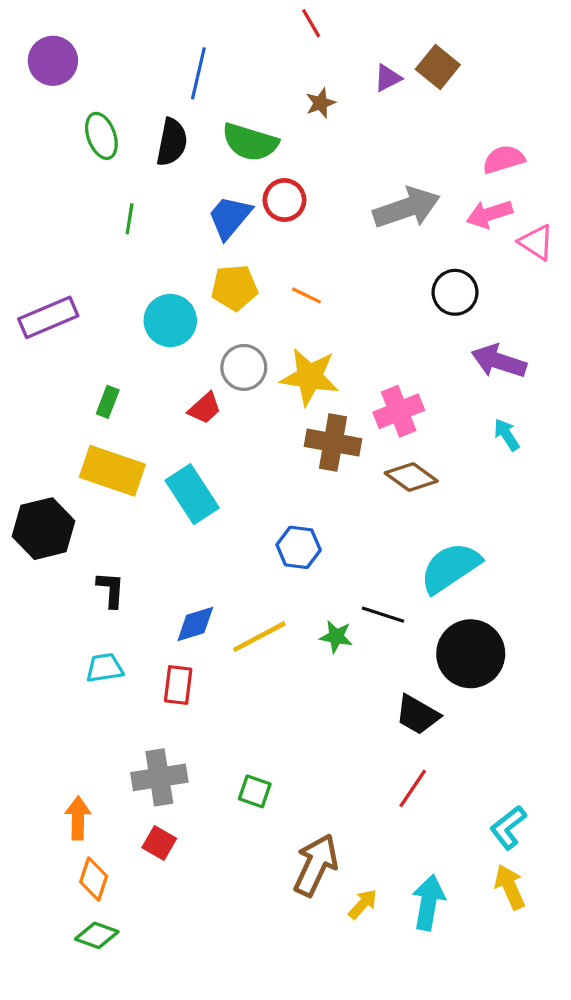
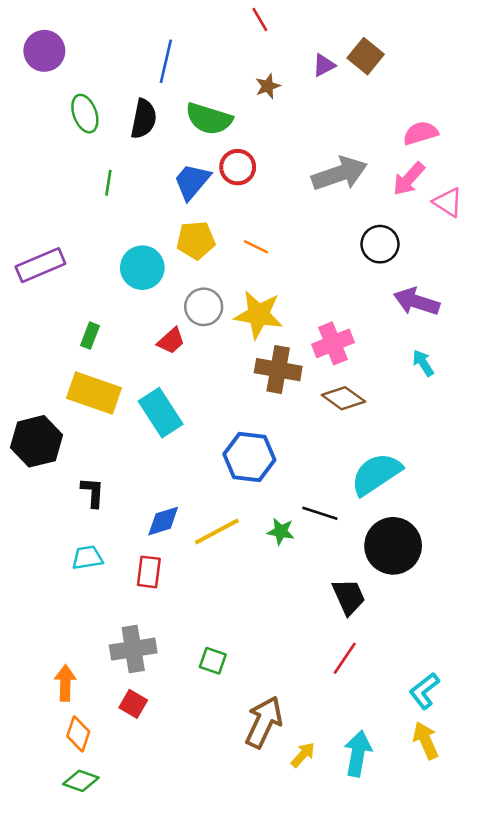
pink arrow: (489, 214) -> (409, 179), turned -30
blue hexagon: (299, 547) -> (249, 457), size x1.4
black trapezoid: (417, 715) -> (349, 597), turned -144

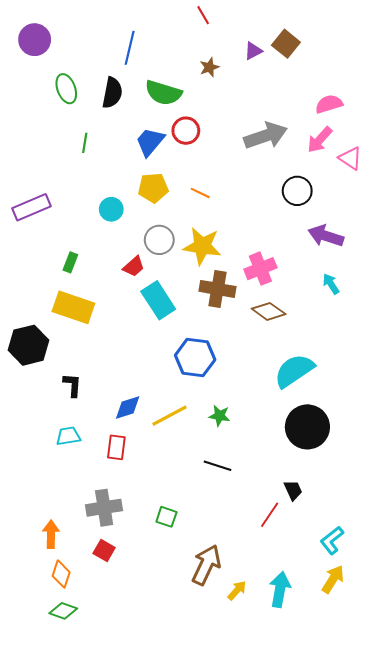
cyan circle: (142, 268) -> (111, 209), size x0.7
cyan rectangle: (161, 413) -> (158, 300), moved
black line: (320, 513) -> (218, 466), moved
black trapezoid: (349, 597) -> (293, 490), moved, size x0.7
yellow arrow: (426, 740) -> (333, 579), turned 56

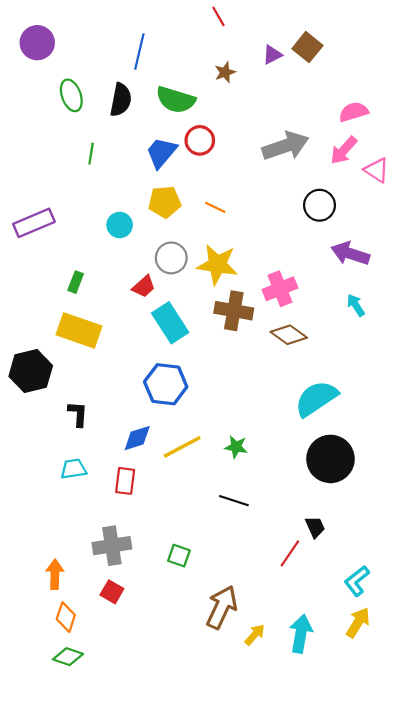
blue hexagon: (195, 357) -> (166, 384), moved

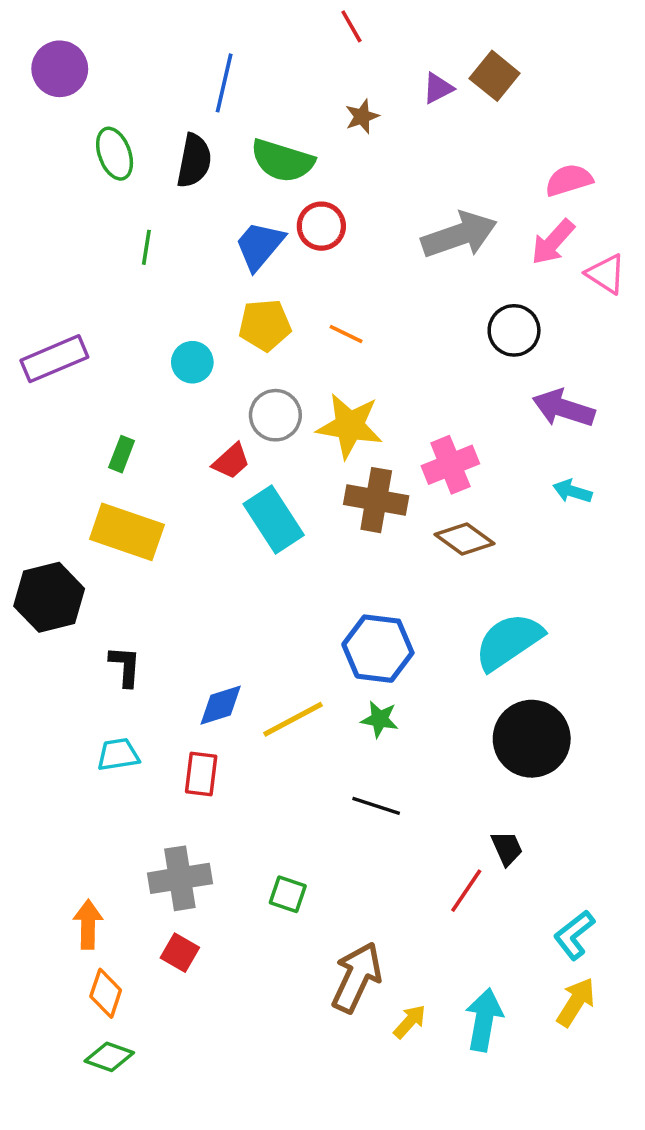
cyan arrow: (356, 305) -> (572, 491), turned -40
blue hexagon: (166, 384) -> (378, 649), moved

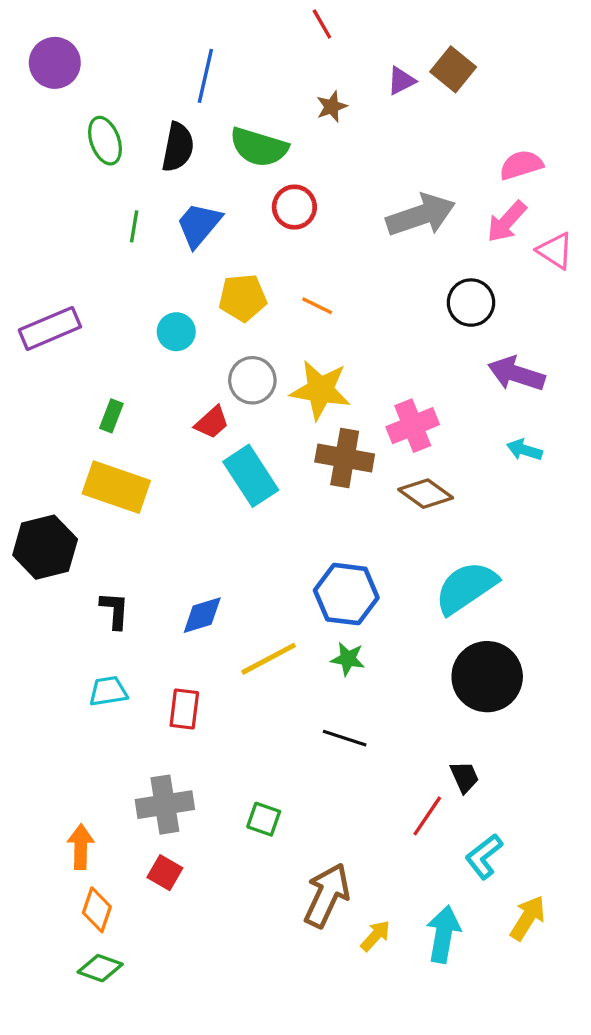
blue trapezoid: (259, 246) -> (199, 225), moved
blue diamond: (221, 705) -> (202, 615), moved
cyan L-shape: (574, 935) -> (484, 856), moved

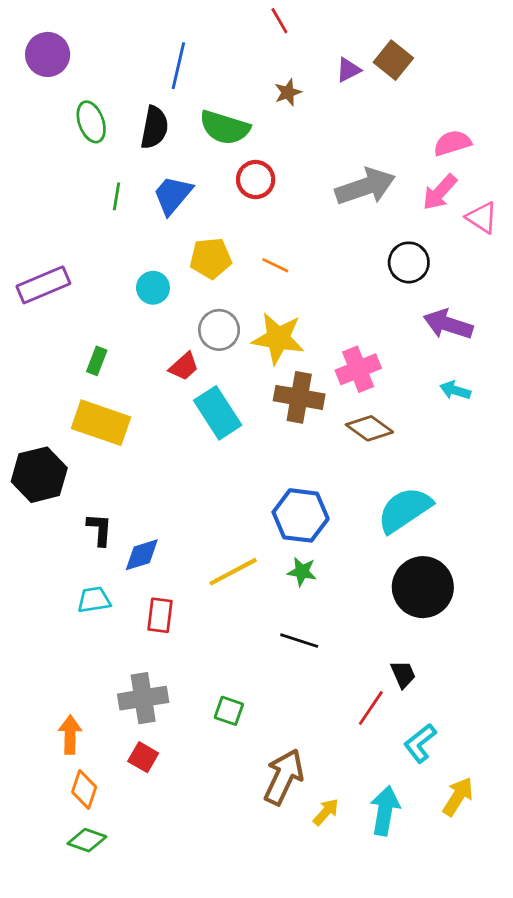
blue diamond: (202, 615) -> (142, 555), moved

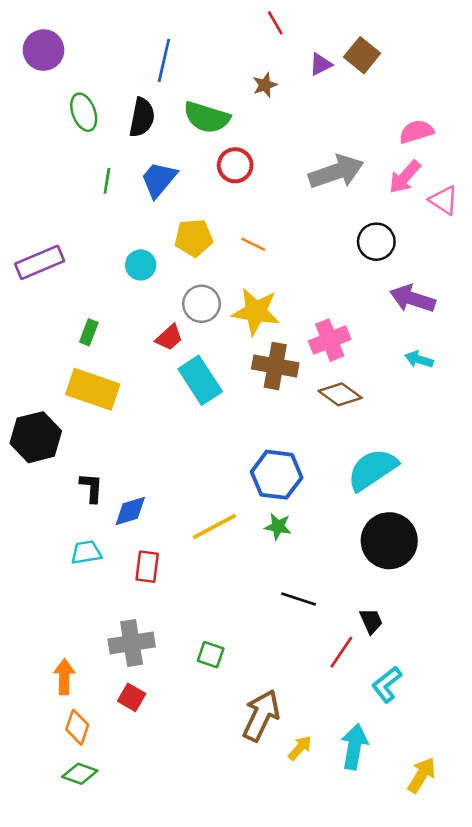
red line: (279, 21) -> (275, 23), moved
black line: (299, 641) -> (299, 599), moved
yellow arrow: (458, 797) -> (422, 775), moved

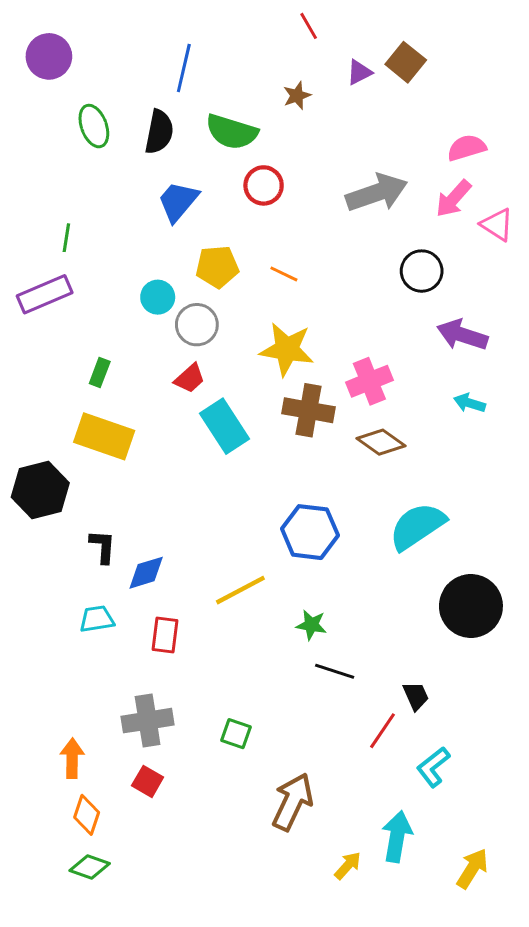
green line: (107, 181) -> (66, 238), moved
gray circle: (201, 304) -> (197, 325), moved
green star: (278, 526) -> (311, 625), moved
black circle: (389, 541) -> (471, 606), moved
yellow arrow: (300, 748) -> (348, 866), moved

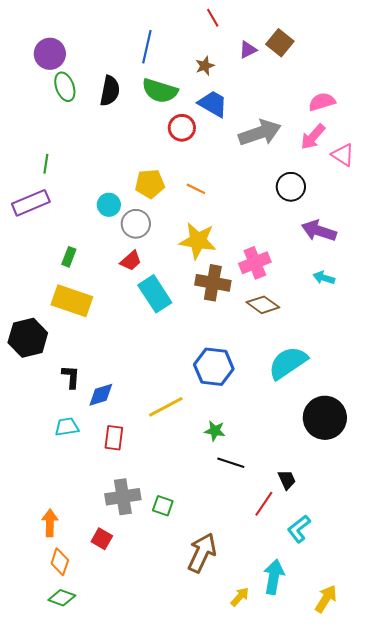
purple circle: (49, 56) -> (50, 54), moved
blue line: (184, 68) -> (147, 47), moved
blue trapezoid: (178, 201) -> (213, 104), moved, turned 80
gray cross: (148, 721) -> (123, 497), moved

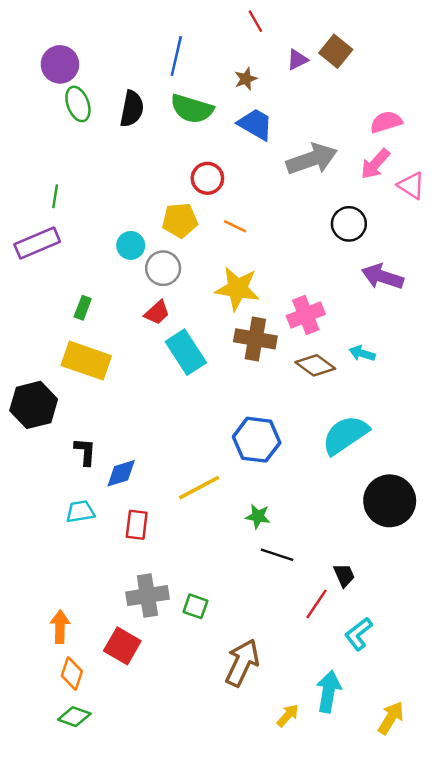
red circle: (182, 128) -> (207, 178), moved
cyan arrow: (324, 278) -> (362, 353), moved
red square: (102, 539) -> (122, 646), size x1.4

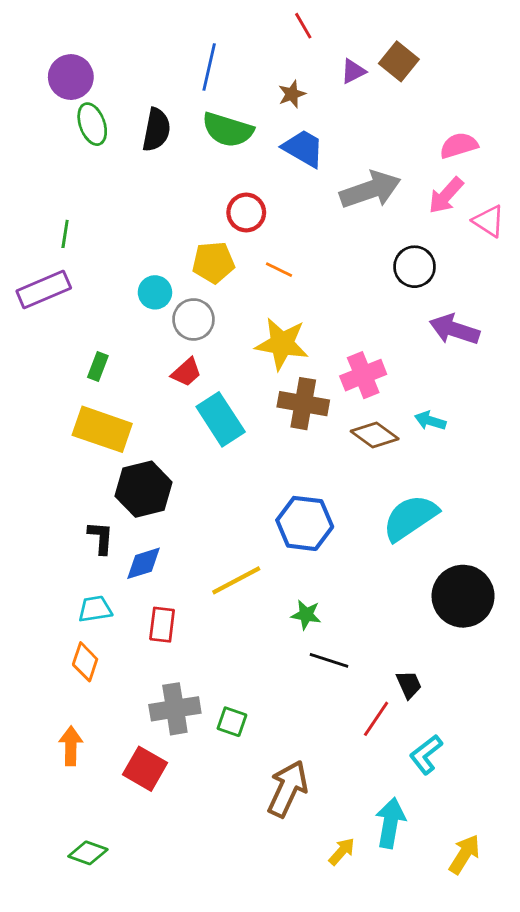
black hexagon: (34, 405) -> (144, 489), moved
orange diamond: (72, 673) -> (85, 662), moved

